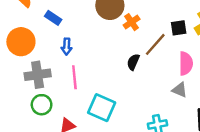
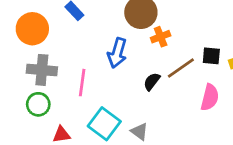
blue arrow: (67, 47) -> (117, 53), moved, size x1.5
gray triangle: (180, 90) -> (139, 132), moved

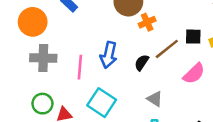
blue arrow: (117, 53) -> (109, 55), moved
pink semicircle: (210, 97) -> (194, 74), turned 35
green circle: (38, 104) -> (42, 104), moved
gray triangle: (139, 132) -> (155, 99), moved

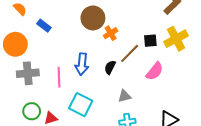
gray triangle: (155, 99) -> (124, 96), turned -40

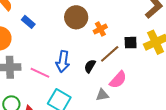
orange cross: (111, 33) -> (100, 29), moved
pink semicircle: (155, 71) -> (118, 80), moved
pink line: (59, 77) -> (40, 73), turned -66

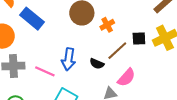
blue rectangle: (28, 22) -> (32, 19), size x1.6
black semicircle: (90, 66) -> (97, 64), turned -96

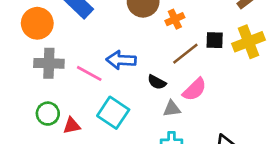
blue arrow: (69, 59) -> (121, 60), turned 80
black semicircle: (97, 64) -> (157, 82), moved

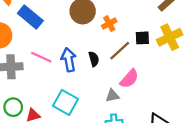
blue arrow: (121, 60) -> (69, 60), turned 80
pink line: (89, 73) -> (41, 57), moved
black semicircle: (157, 82) -> (94, 59), moved, turned -128

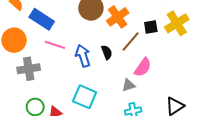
orange cross: (109, 24) -> (118, 17), size x1.5
pink line: (41, 57) -> (55, 45), moved

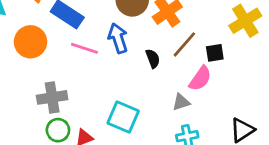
black square: (151, 27) -> (215, 53), moved
blue arrow: (83, 56) -> (118, 38), moved
gray cross: (29, 69) -> (52, 97), moved

